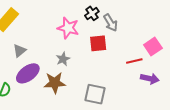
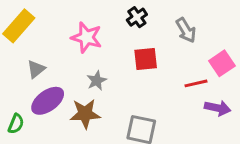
gray arrow: (111, 23) -> (186, 30), moved
pink star: (68, 28) -> (87, 37), moved

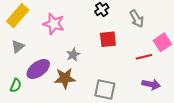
pink star: (87, 37) -> (54, 24), moved
gray triangle: (36, 69) -> (18, 46), moved
purple arrow: (218, 108) -> (151, 84), moved

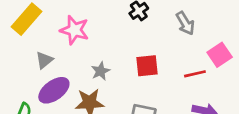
red square: (108, 39) -> (147, 66), moved
gray triangle: (18, 46) -> (44, 60), moved

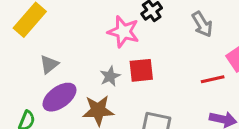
pink star: (74, 30) -> (123, 32), moved
red square: (147, 66) -> (141, 70), moved

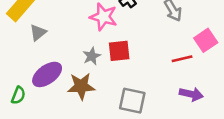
gray triangle: (49, 64) -> (38, 32), moved

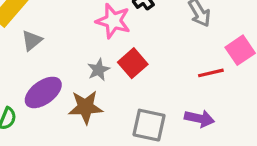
red square: (119, 51) -> (133, 63), turned -35
purple arrow: (191, 94) -> (199, 119), moved

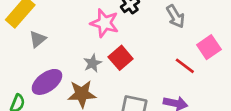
red line: (211, 73) -> (185, 66), turned 50

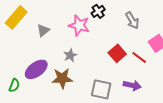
gray triangle: (38, 39) -> (43, 30), moved
red square: (121, 58) -> (117, 53), moved

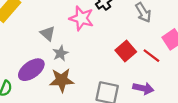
gray triangle: (43, 30) -> (48, 33), moved, turned -40
gray star: (70, 55) -> (60, 53), moved

